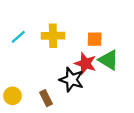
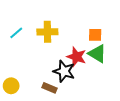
orange square: (95, 39) -> (95, 35), moved
brown rectangle: (46, 98) -> (49, 88), moved, turned -40

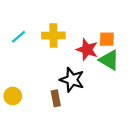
red star: (76, 57) -> (87, 50), moved
brown rectangle: (49, 88) -> (56, 98), turned 56

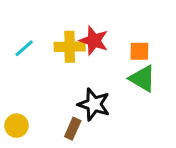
red star: (87, 50) -> (94, 41), moved
brown rectangle: (56, 98) -> (73, 129), turned 35

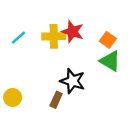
orange square: (139, 51) -> (108, 40), turned 35

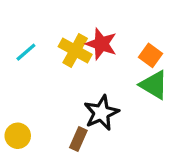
yellow cross: (54, 36) -> (75, 50), turned 30
black star: (73, 81) -> (101, 113), turned 30

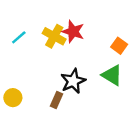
orange square: (151, 55) -> (119, 46), moved
green triangle: (154, 85) -> (112, 75), moved

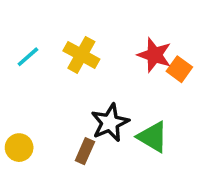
red star: (73, 32) -> (154, 55), moved
green triangle: (112, 75) -> (153, 137), moved

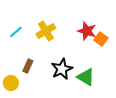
yellow cross: (81, 55) -> (46, 31), turned 30
brown rectangle: (85, 151) -> (28, 66), moved

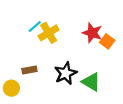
cyan line: (16, 32) -> (35, 26), moved
brown rectangle: (28, 66) -> (29, 70), turned 56

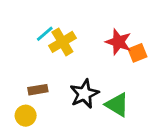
orange square: (107, 41) -> (138, 53), turned 32
yellow circle: (11, 88) -> (26, 116), moved

